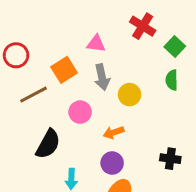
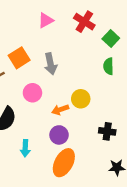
pink triangle: (96, 44) -> (46, 20), moved, turned -35
yellow circle: (130, 95) -> (81, 99), moved

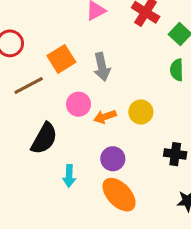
orange arrow: (60, 110) -> (105, 117), moved
orange ellipse: (64, 163) -> (119, 195), turned -72

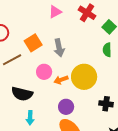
yellow circle: (141, 112) -> (84, 77), size x1.6
black semicircle: (44, 138) -> (22, 94), turned 75
cyan arrow: (69, 176) -> (30, 118), moved

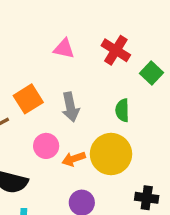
pink triangle: (55, 12) -> (64, 49), turned 40
green semicircle: (107, 50) -> (122, 110), moved

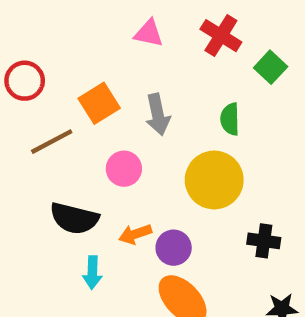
orange arrow: (74, 159) -> (135, 234), moved

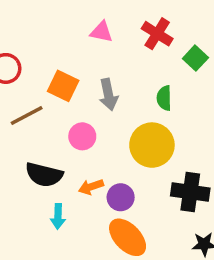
orange square: (99, 103) -> (63, 86), turned -32
black cross: (264, 241) -> (190, 192), size x1.5

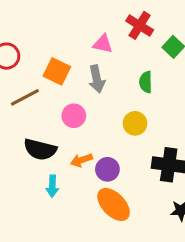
pink triangle: (101, 32) -> (103, 44), moved
yellow circle: (152, 145) -> (135, 123), size x0.6

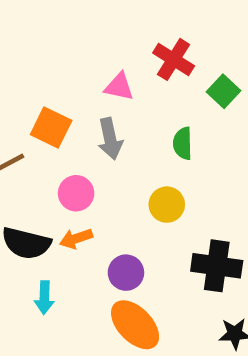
orange arrow: (81, 160) -> (76, 239), moved

